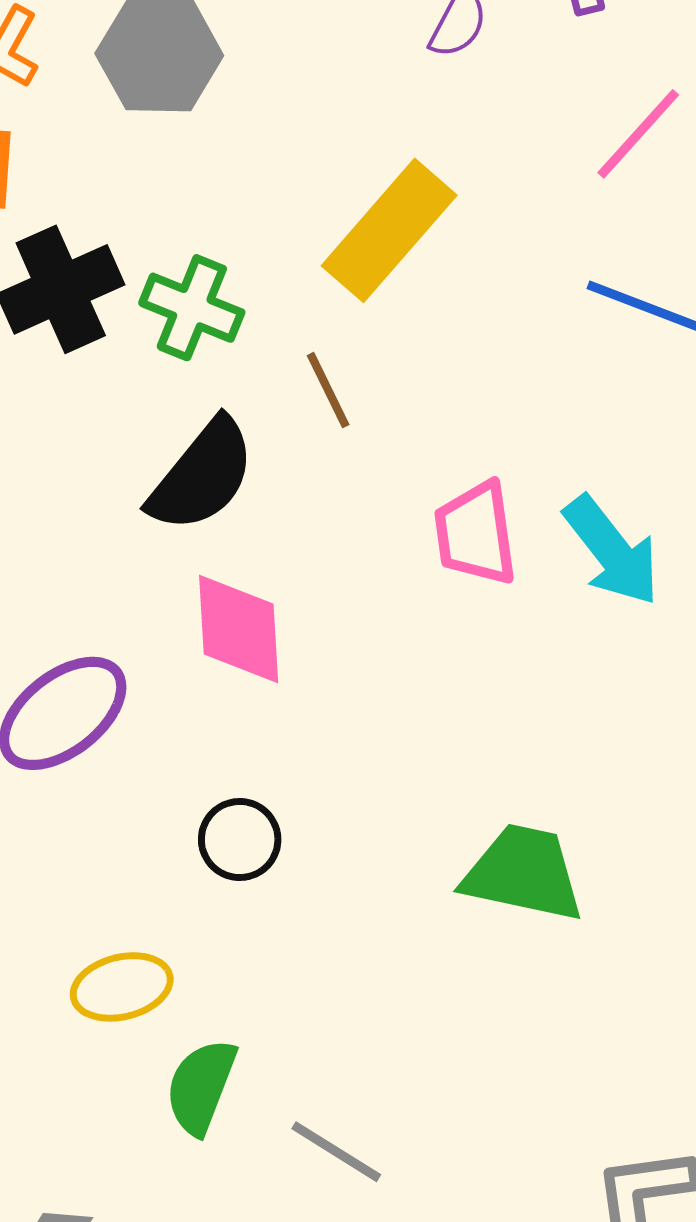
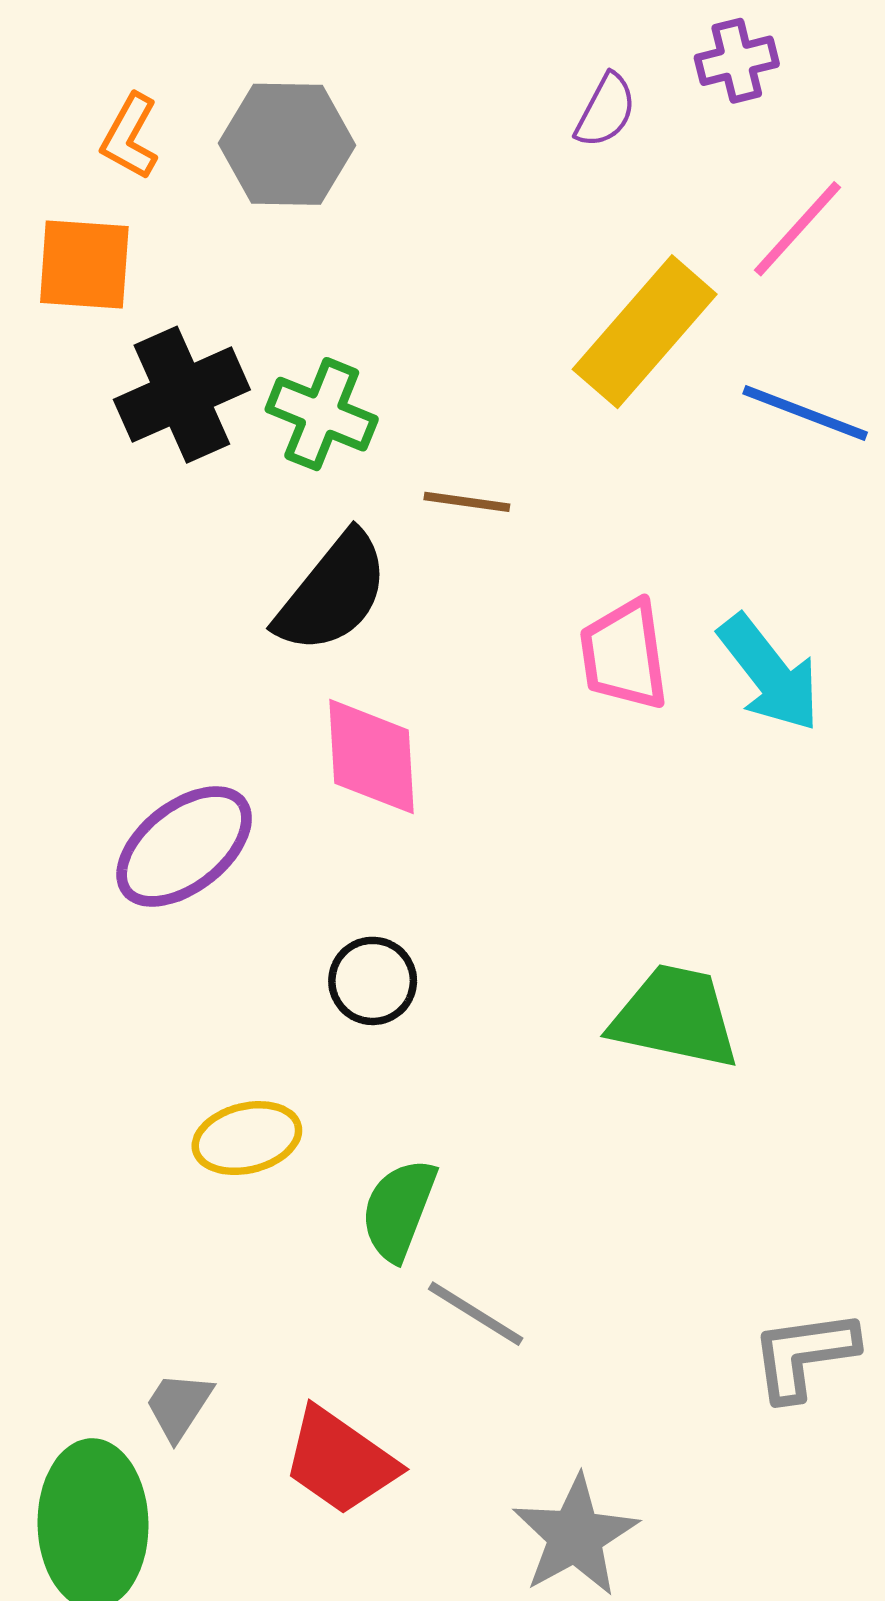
yellow rectangle: (389, 230) -> (645, 332), moved
brown line: (328, 390) -> (467, 502), turned -56
green semicircle: (201, 1087) -> (399, 1210), moved

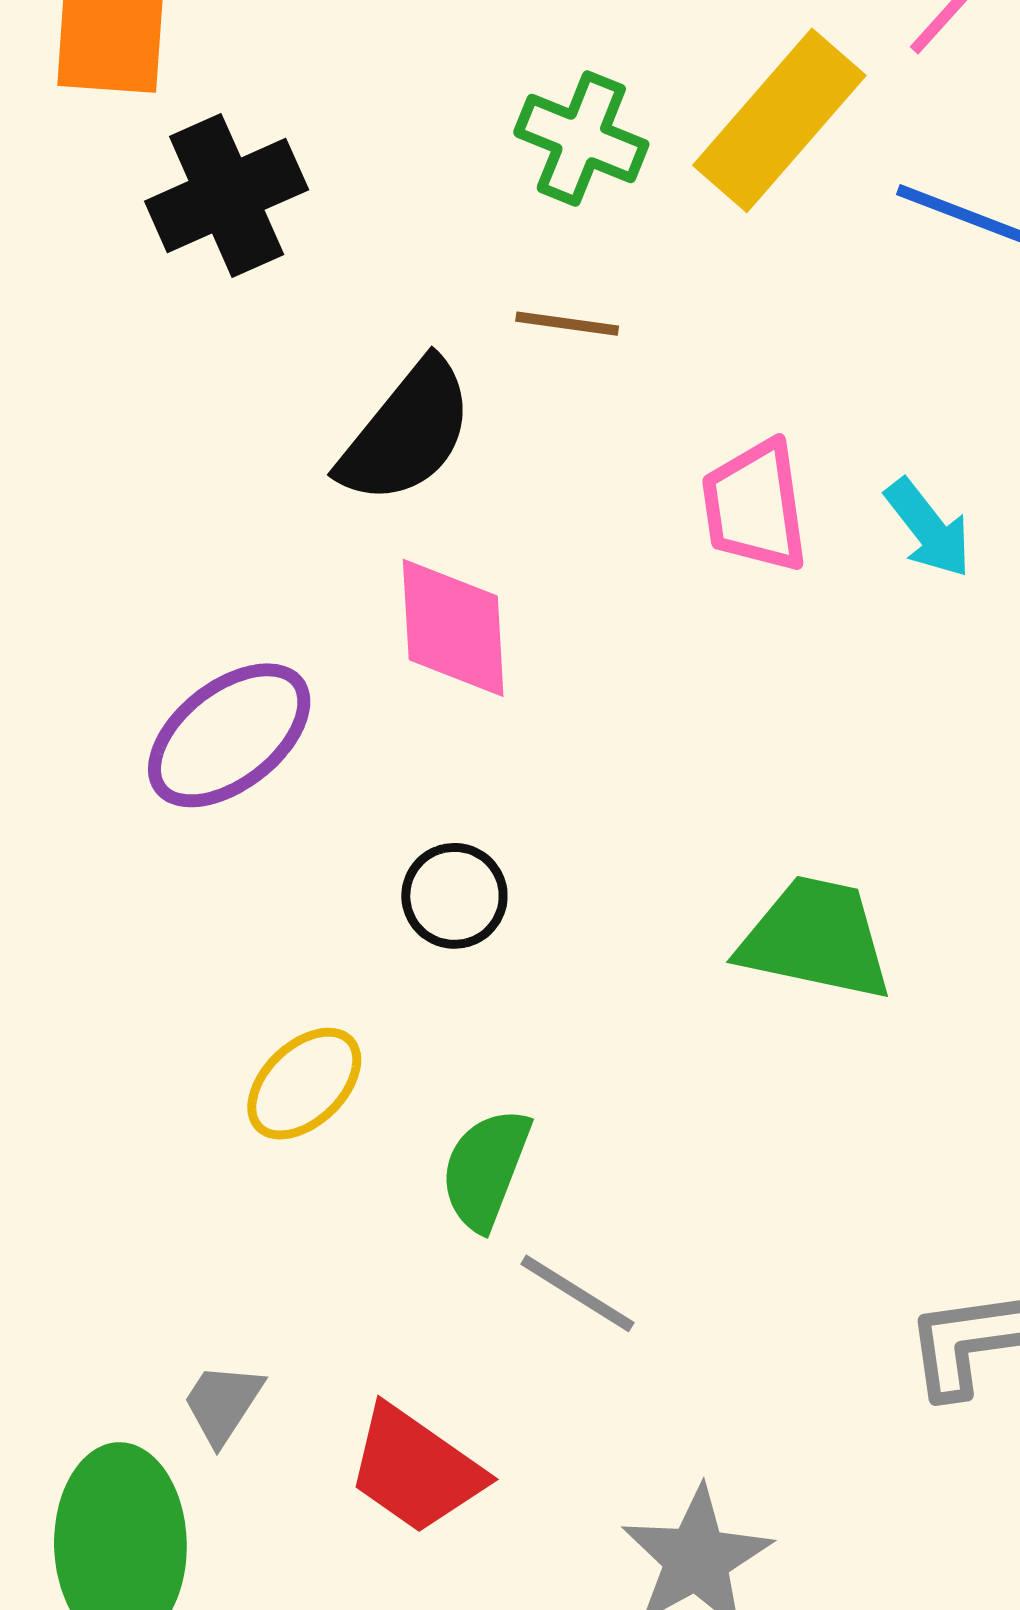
green cross: (322, 414) -> (581, 138), moved
cyan arrow: (769, 673) -> (928, 528), size x0.7
yellow ellipse: (247, 1138) -> (304, 1084), turned -30

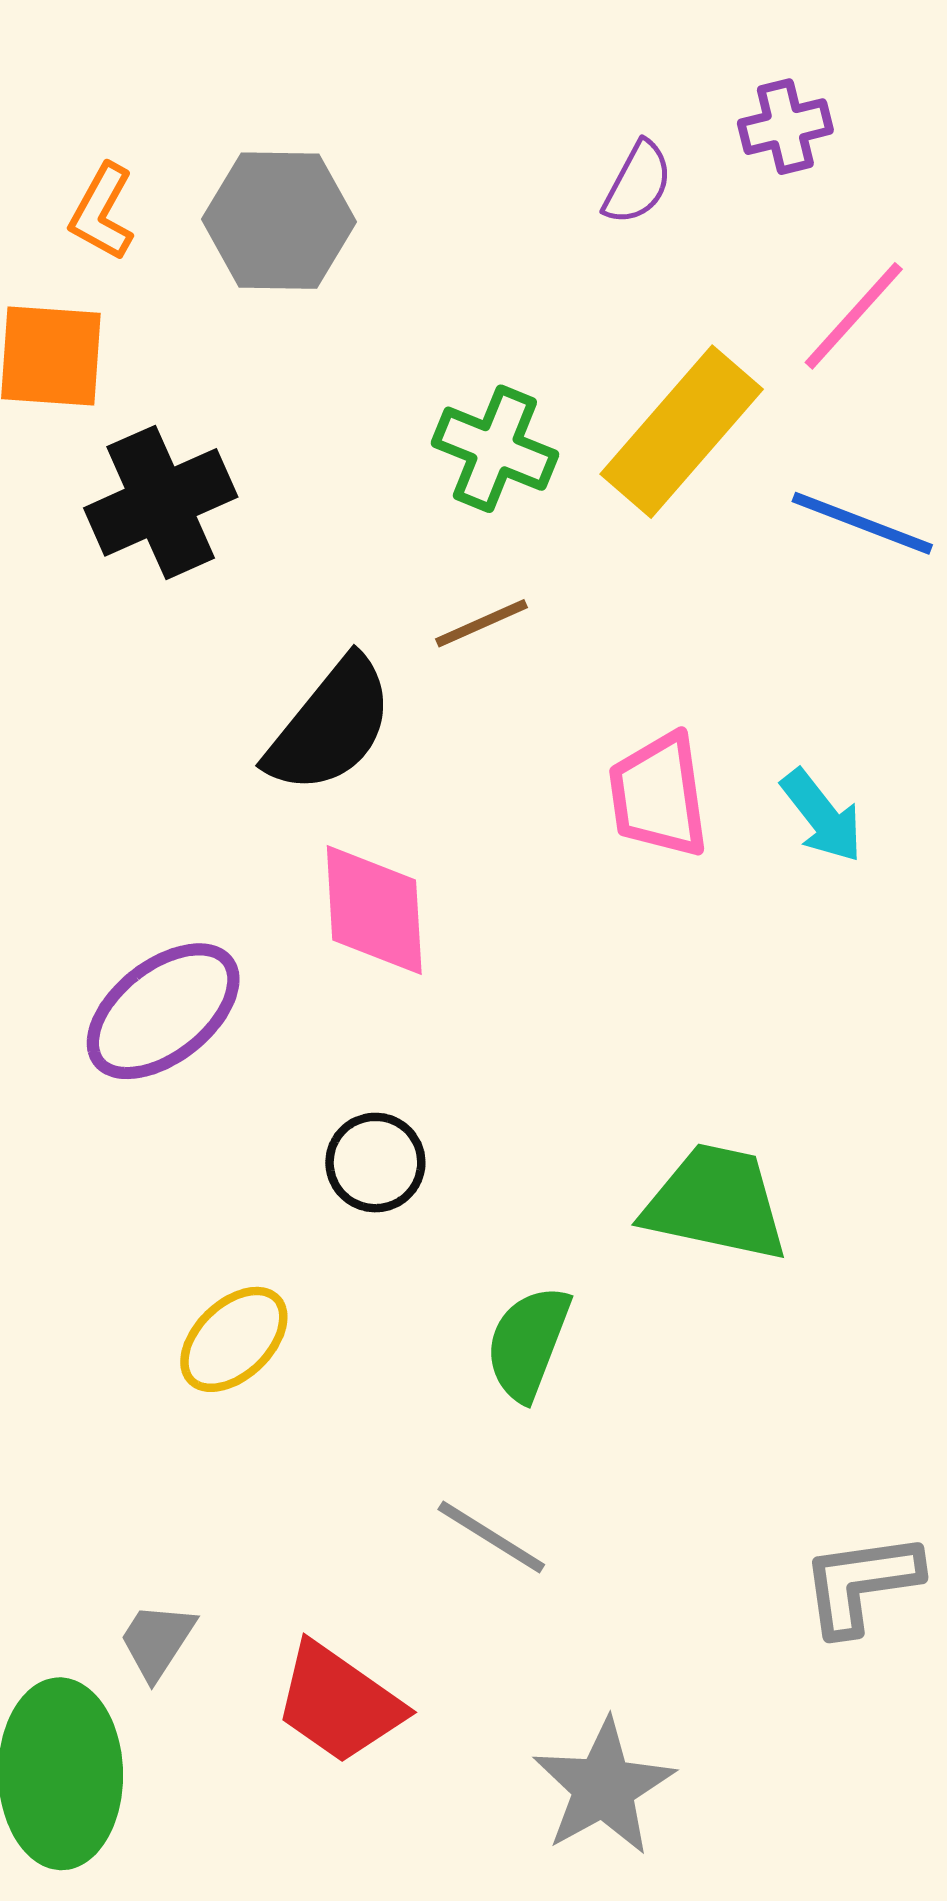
brown line: (567, 324) -> (482, 623), turned -32
green semicircle: (486, 1169) -> (528, 1343), moved

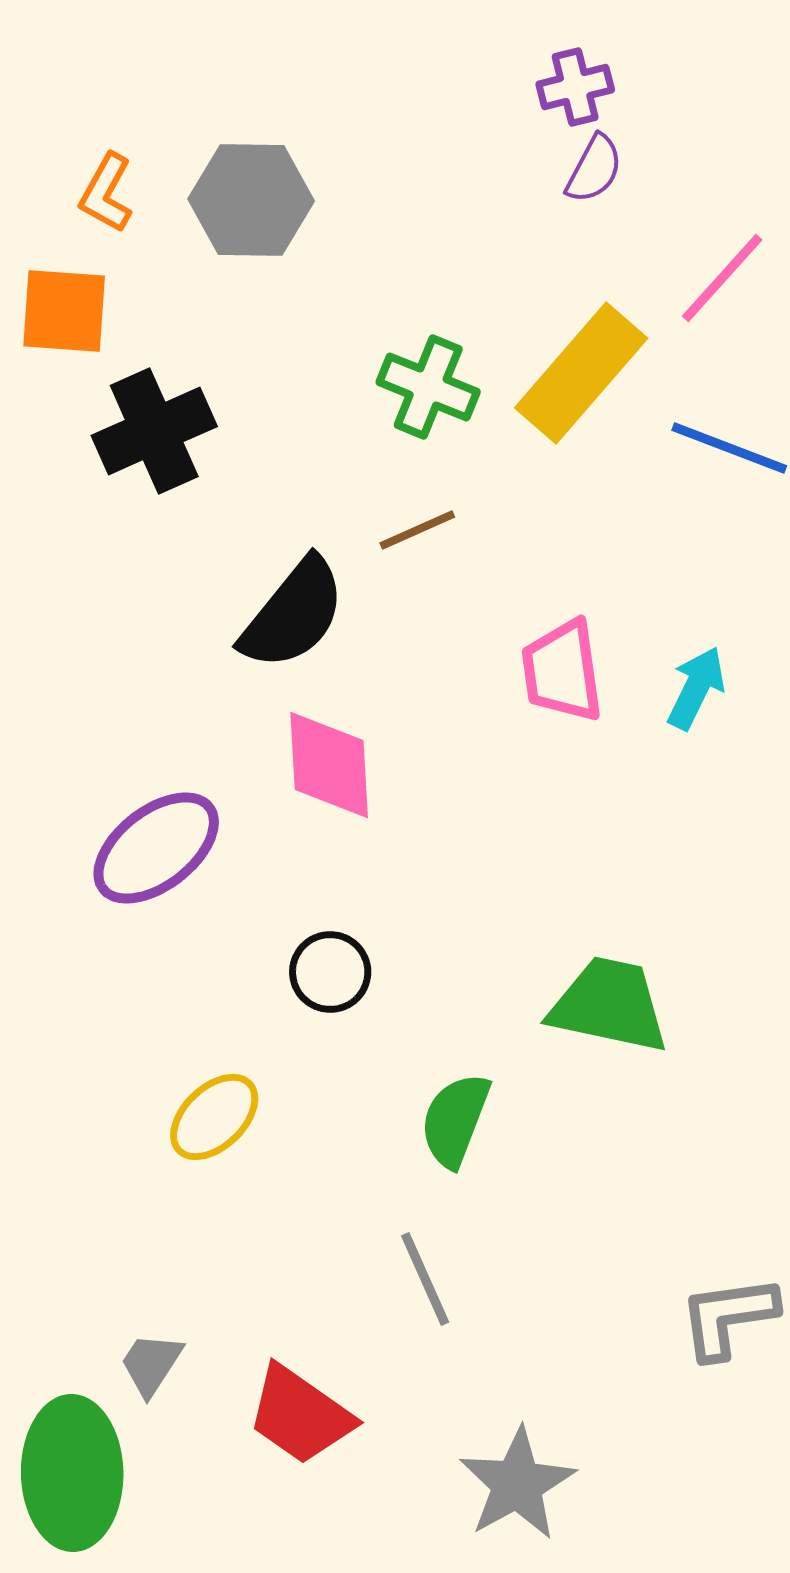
purple cross: (785, 127) -> (575, 87), moved
purple semicircle: (638, 183) -> (594, 169), moved
cyan arrow: (822, 816) -> (696, 688), turned -116
gray line: (491, 1537) -> (425, 1279), turned 34

